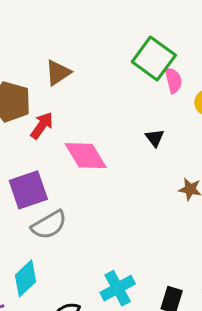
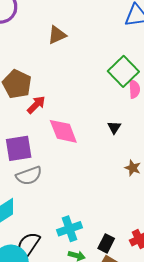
brown triangle: (58, 73) -> (57, 35), moved

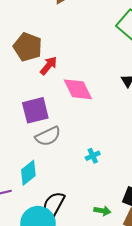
cyan cross: (70, 229) -> (93, 156), moved, size x0.6

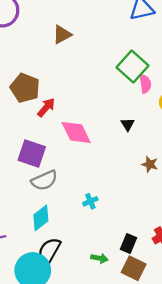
purple square: (35, 110) -> (32, 153), turned 32
cyan diamond: (28, 173) -> (41, 218), moved

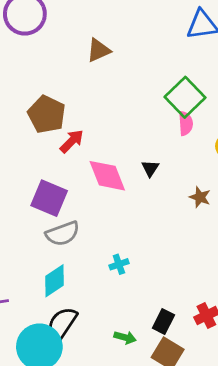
pink semicircle: (145, 84) -> (186, 123), moved
black triangle: (128, 124) -> (150, 168), moved
brown star: (150, 164) -> (200, 197), moved

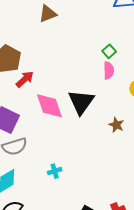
green square: (185, 97) -> (109, 51), size x0.5
black triangle: (150, 168) -> (81, 102), size x2.0

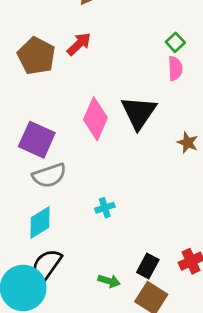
red arrow: (25, 79) -> (79, 44), moved
pink diamond: (49, 106) -> (95, 119), turned 44

